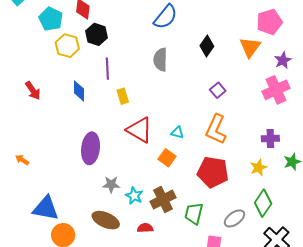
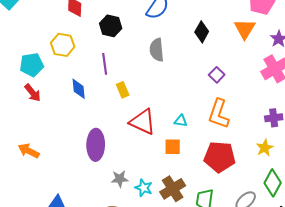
cyan pentagon: (51, 19) -> (32, 65), moved, turned -30
black hexagon: (96, 34) -> (111, 26), moved
orange square: (167, 158) -> (173, 147), turned -30
orange arrow: (22, 160) -> (29, 151), moved, size x1.5

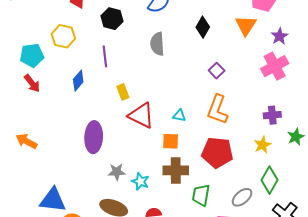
blue diamond: (79, 89) -> (78, 81), turned 45
yellow rectangle: (123, 90) -> (123, 92), moved
brown cross: (173, 189) -> (176, 170), moved, turned 30

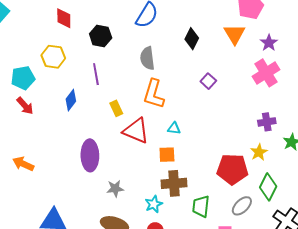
orange L-shape: (217, 110) -> (154, 94), moved
red pentagon: (217, 153) -> (233, 169), moved
cyan star: (140, 181) -> (154, 204), moved, turned 30

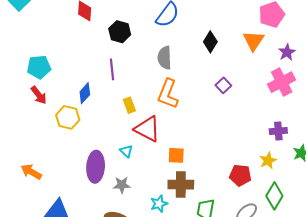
yellow hexagon: (53, 57) -> (68, 117), moved
cyan triangle: (174, 128) -> (126, 151), moved, turned 32
purple ellipse: (90, 155) -> (96, 167), moved
orange arrow: (23, 164) -> (31, 172), moved
red pentagon: (233, 169) -> (240, 175), size x0.7

